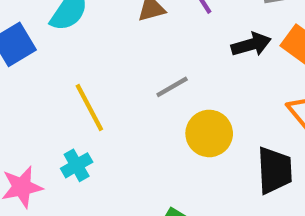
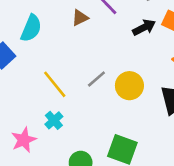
gray line: (172, 87) -> (96, 79), moved

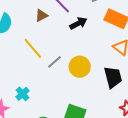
black arrow: (144, 27) -> (78, 23), moved
yellow line: (55, 84) -> (33, 48), moved

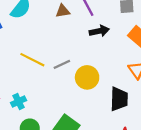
yellow line: (33, 48) -> (32, 60), moved, turned -40
cyan cross: (22, 94) -> (19, 102), moved

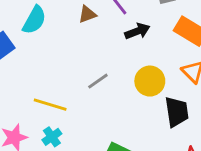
yellow line: (32, 60) -> (50, 105), moved
yellow circle: (87, 77) -> (150, 81), moved

